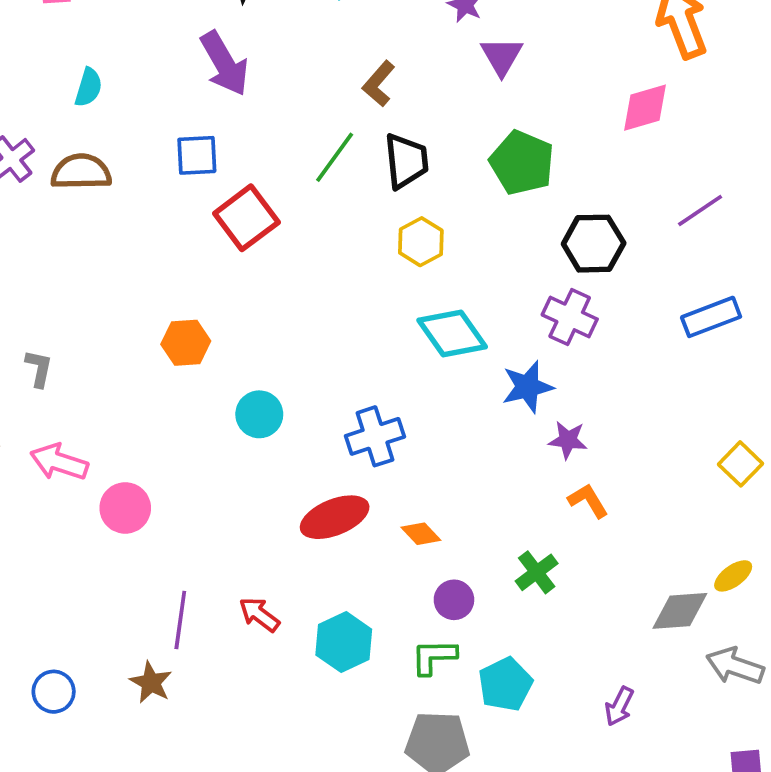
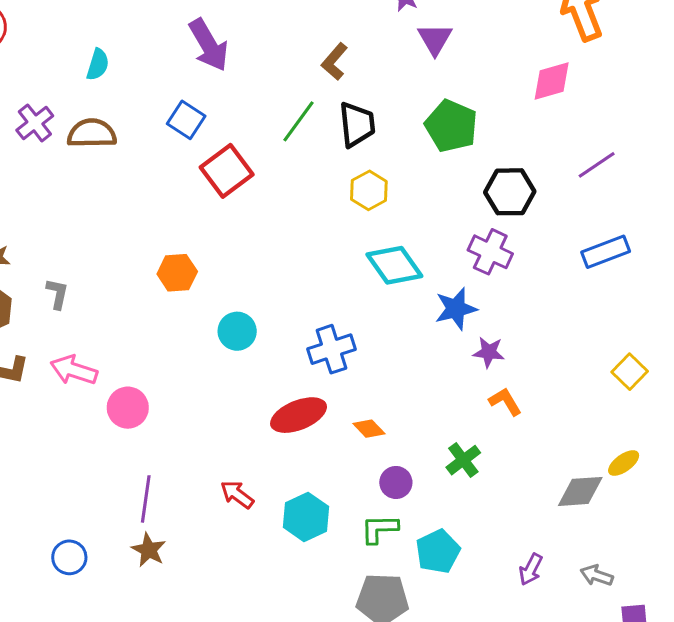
blue square: (197, 155) -> (186, 120), turned 36
purple line: (180, 620) -> (146, 499), moved
gray arrow: (735, 666) -> (597, 575), moved, size x0.7

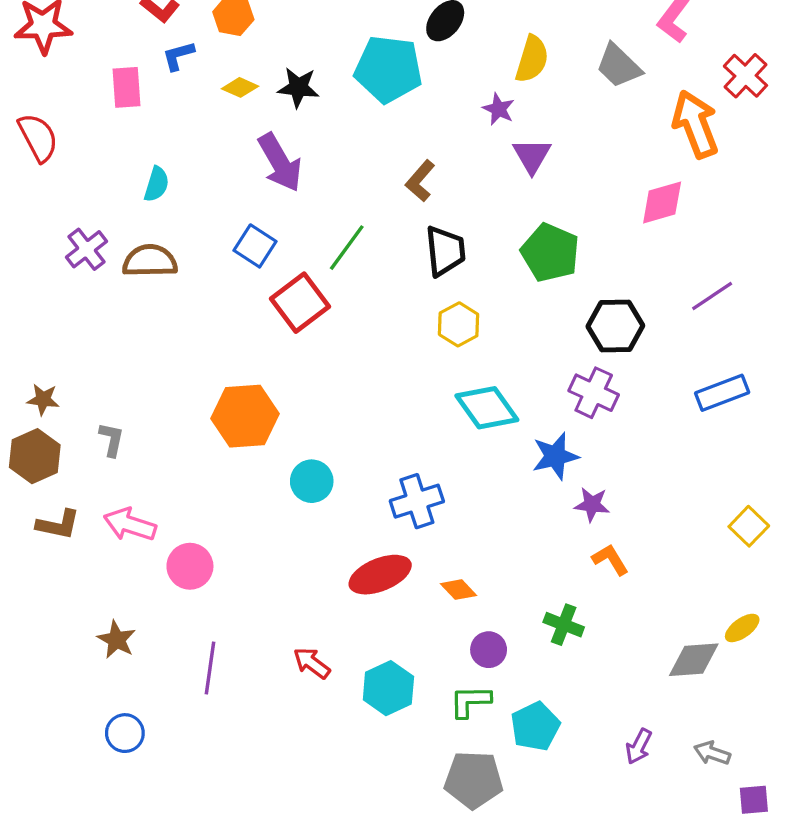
green line: (299, 121) -> (347, 248), moved
orange hexagon: (177, 273) -> (245, 416), size x1.5
green cross: (463, 460) -> (564, 625), turned -32
brown star: (149, 550) -> (117, 640), moved

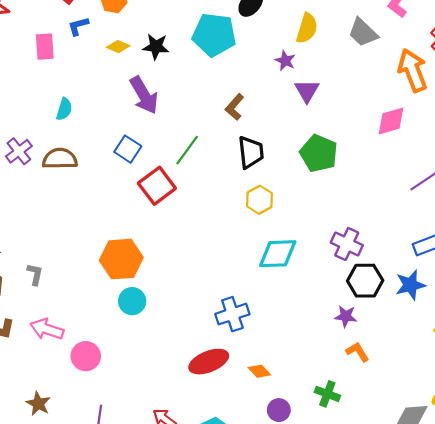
black hexagon: (615, 326) -> (365, 281), moved
cyan diamond: (487, 408) -> (278, 254), turned -57
blue star: (555, 456) -> (410, 285), moved
cyan circle: (312, 481) -> (132, 301), moved

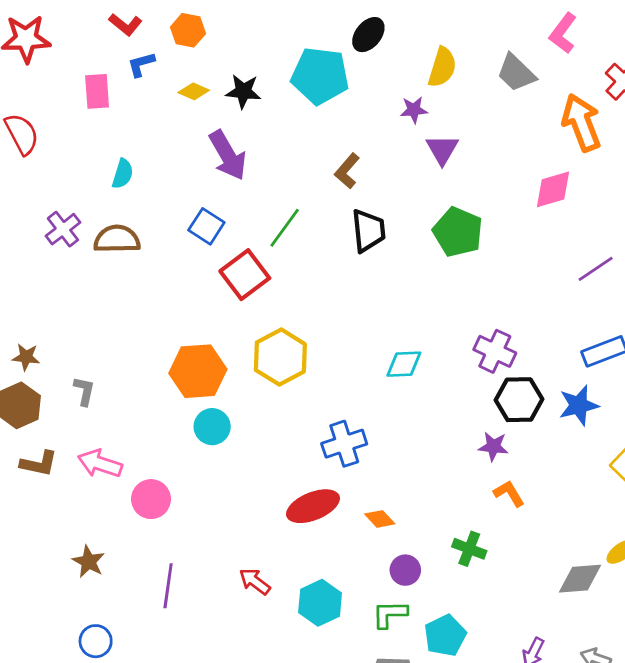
purple star: (285, 61) -> (414, 110), turned -30
yellow hexagon: (259, 200) -> (280, 357), moved, size x1.5
cyan diamond: (278, 254) -> (404, 364), size x0.7

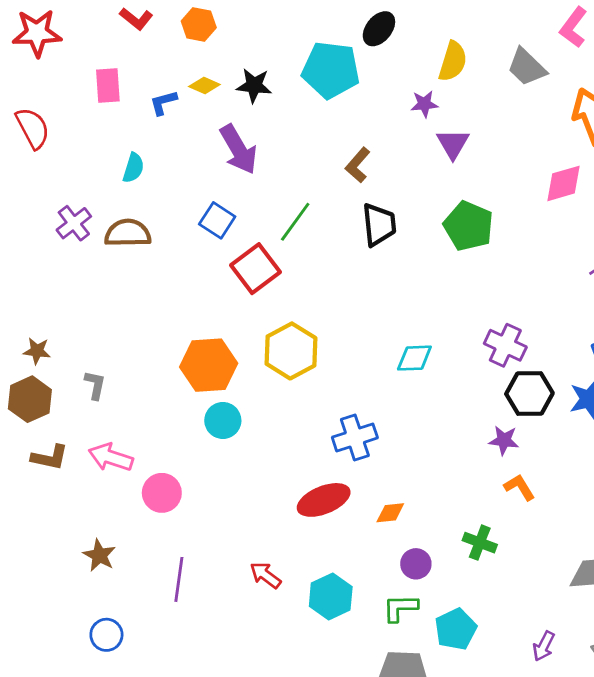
blue L-shape: (141, 64) -> (163, 103), moved
orange diamond: (380, 519) -> (390, 513), turned -52

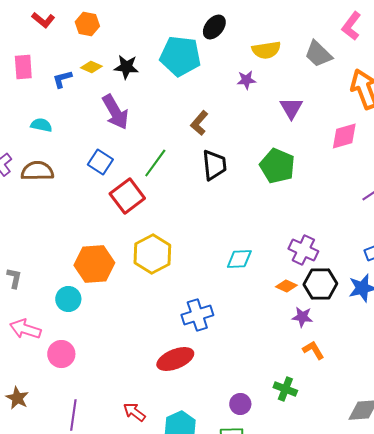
yellow semicircle: (453, 61) -> (266, 50), turned 64
purple triangle: (453, 144) -> (291, 108), moved
cyan semicircle: (133, 168) -> (41, 125), turned -95
cyan circle: (223, 420) -> (68, 299), moved
orange diamond: (390, 513) -> (286, 286), moved, turned 30

